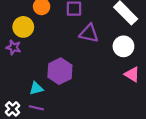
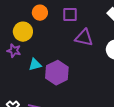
cyan triangle: (36, 88) -> (35, 65), moved

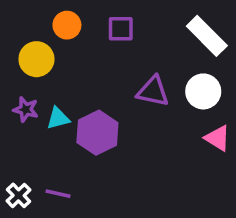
purple triangle: (84, 38) -> (153, 91), moved
purple star: (14, 51) -> (26, 109), moved

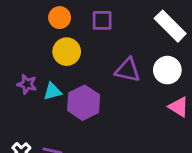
yellow circle: (36, 59) -> (67, 52), moved

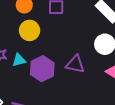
purple triangle: (128, 70) -> (75, 64), moved

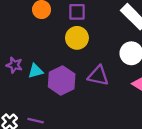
yellow circle: (30, 30) -> (77, 38), moved

